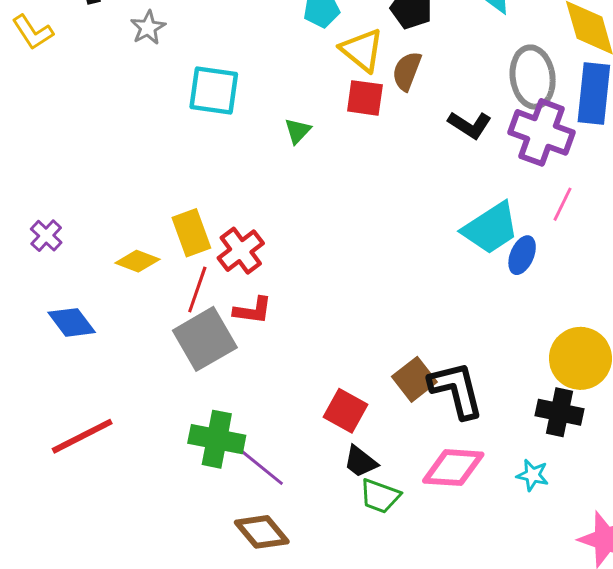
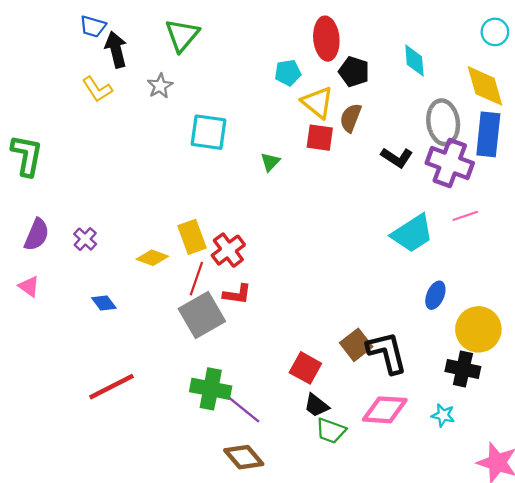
yellow L-shape: (33, 32) -> (97, 89), moved
pink line: (562, 204) -> (465, 216), turned 45
blue ellipse: (522, 255) -> (435, 295), moved
blue diamond: (72, 322) -> (104, 303), size x0.7

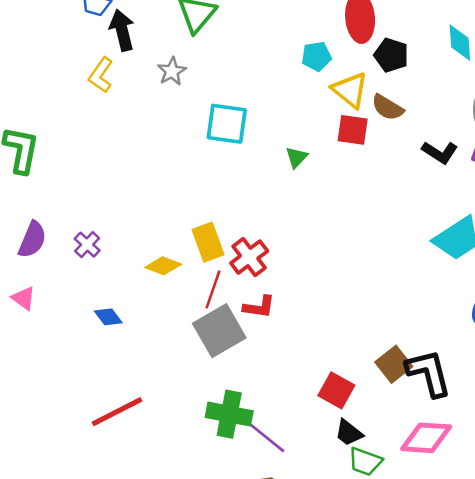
yellow L-shape: (97, 89) -> (101, 75), turned 68
brown semicircle: (351, 118) -> (387, 107), turned -80

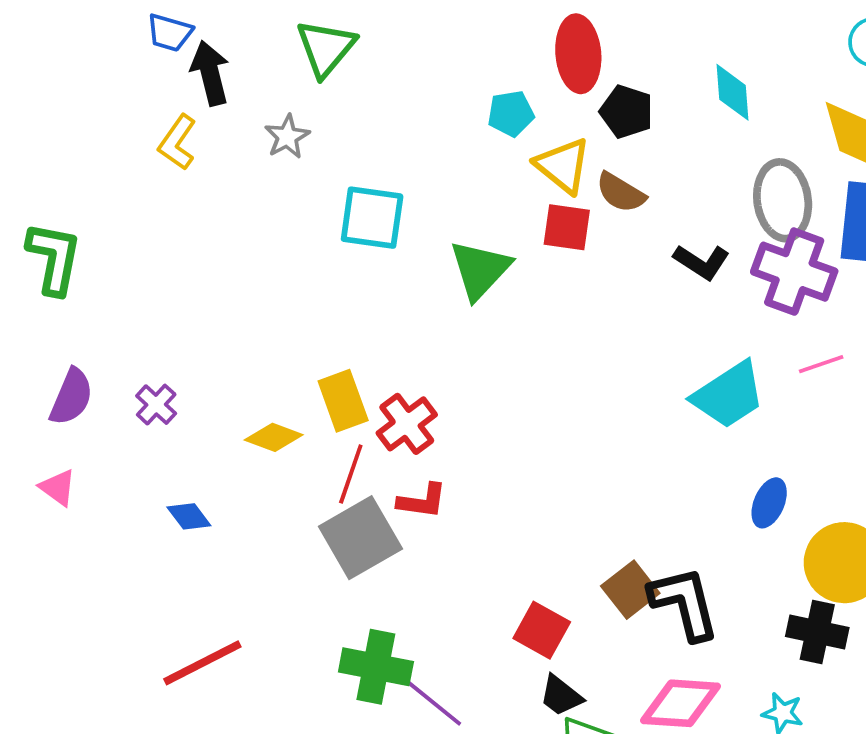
green triangle: (297, 157) -> (480, 270), size x1.8

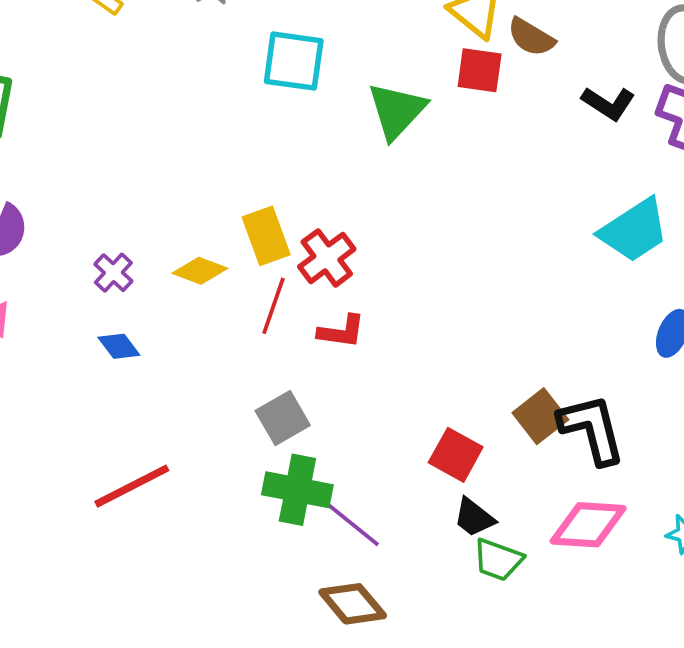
purple cross: (156, 405) -> (113, 273), moved
gray square: (360, 538) -> (283, 418), moved, size x0.7

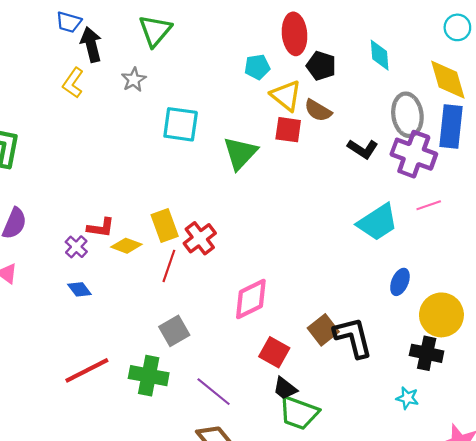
red L-shape: (342, 332) -> (101, 228), moved
green cross: (297, 490) -> (149, 376), moved
pink diamond: (588, 525) -> (251, 299), moved, turned -30
green trapezoid: (498, 560) -> (299, 413), size x1.4

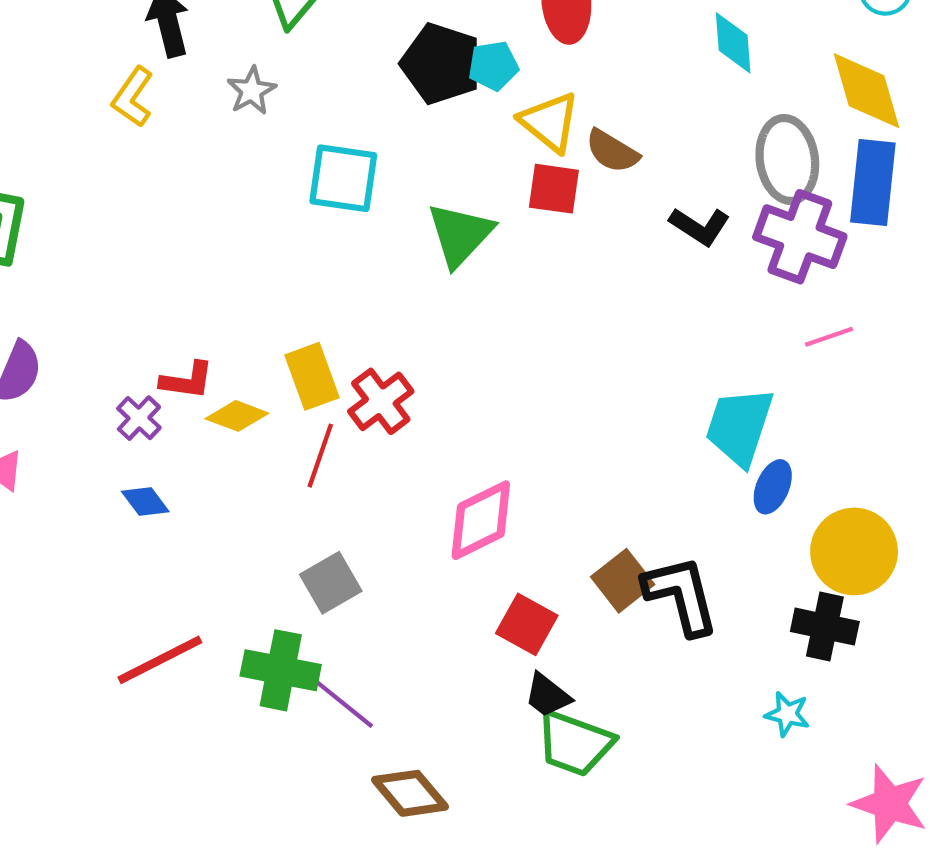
black pentagon: (321, 66) -> (441, 64), moved, size x1.4
cyan trapezoid: (378, 222) -> (739, 426), moved, turned 141
purple line: (214, 392) -> (341, 702), moved

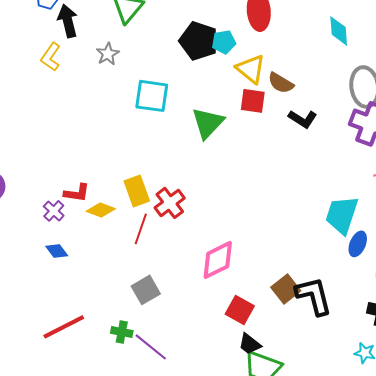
black L-shape: (700, 226) -> (303, 119), moved
green cross: (281, 670) -> (122, 332), size x0.6

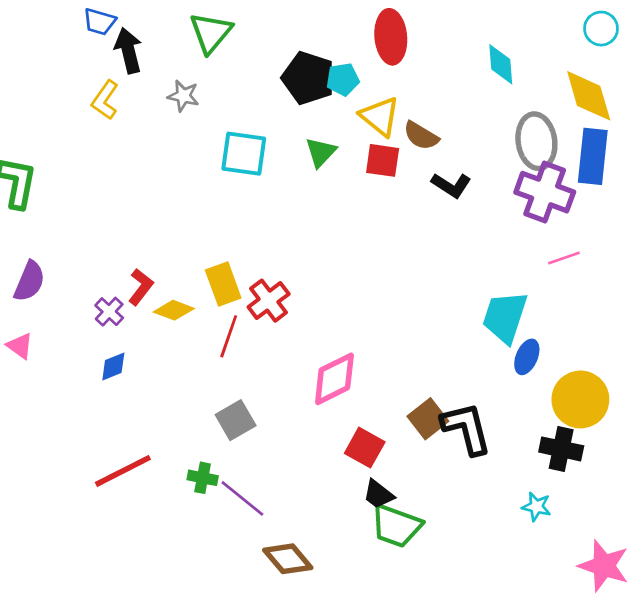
gray star: (108, 54) -> (183, 96), turned -30
green triangle: (208, 123) -> (321, 152), moved, size x0.7
red L-shape: (77, 193) -> (141, 287), turned -60
blue diamond: (57, 251) -> (113, 367), turned -75

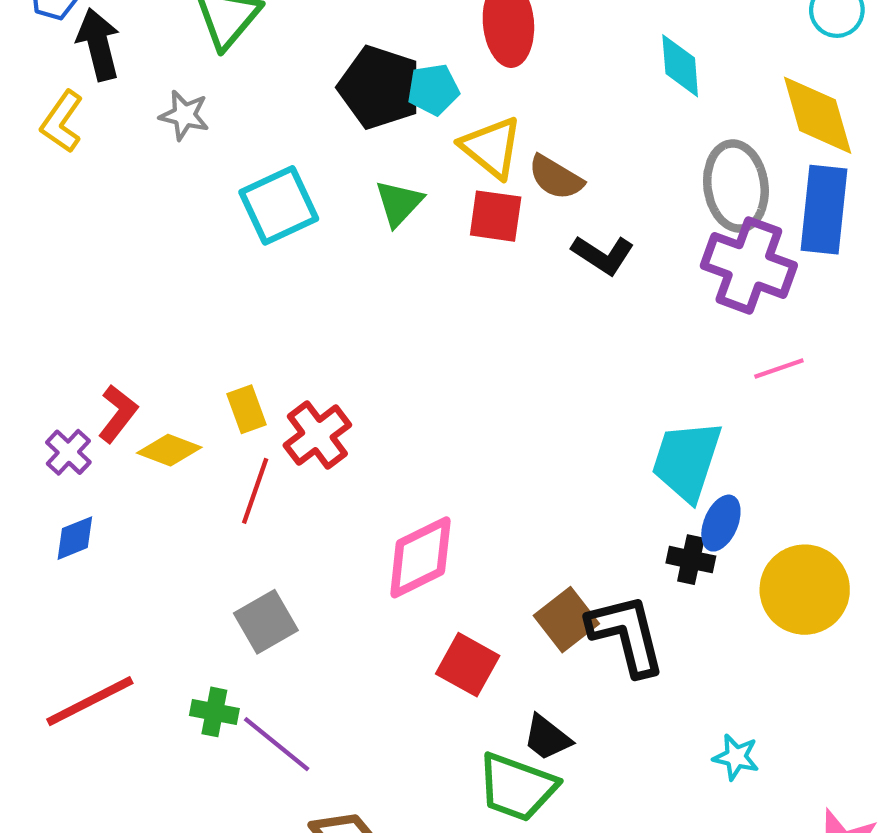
cyan square: (244, 154) -> (279, 205), turned -33
yellow rectangle: (223, 284) -> (247, 409), size x0.7
black cross: (561, 449) -> (691, 560), moved, size x0.7
black trapezoid: (378, 494) -> (547, 738), moved

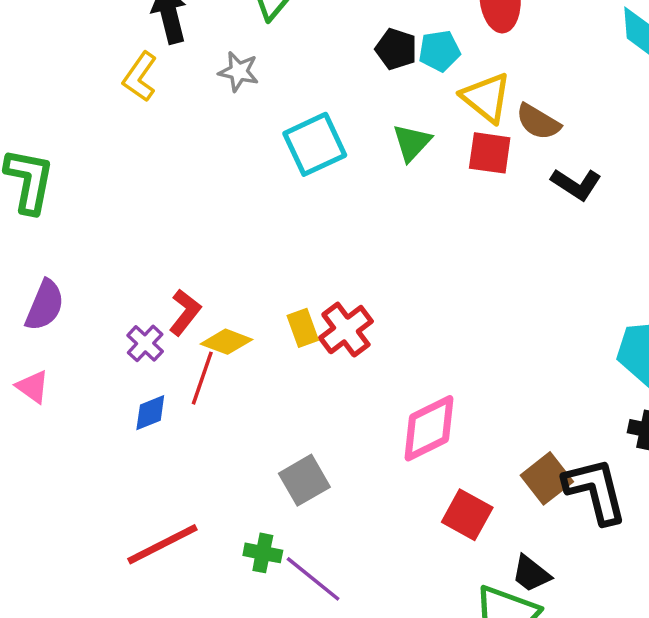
black pentagon: (380, 87) -> (396, 49), size x0.6
yellow rectangle: (247, 409) -> (303, 328), moved
red line: (255, 491) -> (202, 378), moved

